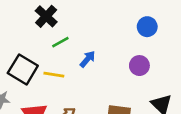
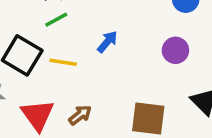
green line: (60, 42) -> (56, 20), moved

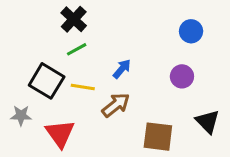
brown arrow: (80, 115) -> (116, 105), moved, size x1.4

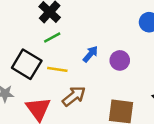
purple circle: (182, 76) -> (120, 60), moved
brown arrow: (116, 105) -> (74, 96), moved

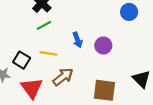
blue arrow: (90, 54) -> (78, 40), turned 120
black square: (27, 64) -> (22, 60), moved, size x0.7

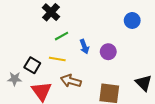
green line: (44, 25) -> (61, 36), moved
brown arrow: (63, 77) -> (71, 81), turned -126

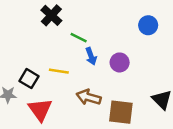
green line: (61, 36) -> (79, 38), moved, turned 56
brown arrow: (71, 81) -> (89, 97), moved

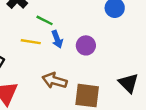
yellow line: (59, 71) -> (31, 42), moved

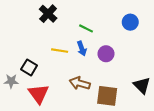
green line: (45, 20) -> (86, 28), moved

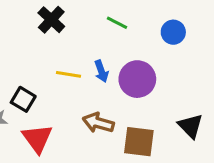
green line: (86, 28) -> (117, 23), moved
purple circle: (106, 54) -> (137, 79), size x1.5

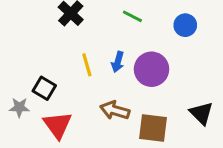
blue arrow: (101, 71) -> (118, 62), turned 36
yellow line: (69, 74) -> (87, 65), turned 65

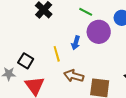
yellow line: (87, 65) -> (57, 54), moved
purple circle: (151, 69) -> (99, 32), moved

